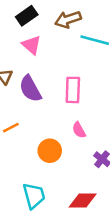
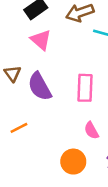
orange circle: (50, 151) -> (73, 162), moved

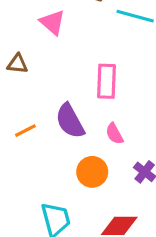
brown triangle: (12, 74) -> (17, 64), turned -48
purple semicircle: (40, 86) -> (70, 121), moved

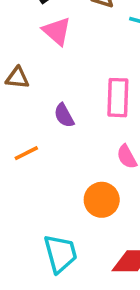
purple semicircle: (70, 121) -> (64, 115), moved, size x0.6

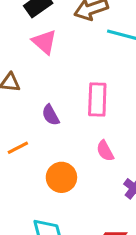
orange circle: (102, 200) -> (61, 177), moved

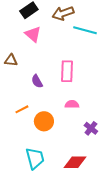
orange line: (18, 148) -> (22, 109), moved
pink semicircle: (105, 151) -> (72, 104), turned 120

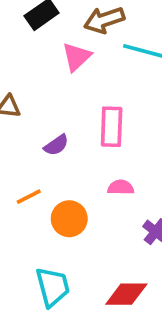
pink triangle: (33, 34) -> (77, 57), moved, turned 36
purple semicircle: (37, 81) -> (56, 145), turned -96

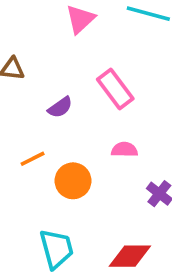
pink rectangle: (112, 127) -> (115, 89), turned -39

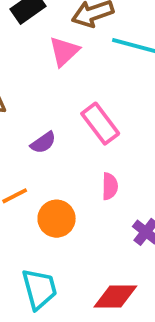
pink semicircle: (124, 150) -> (110, 186), turned 90

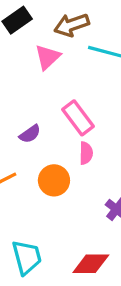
pink semicircle: (110, 186) -> (86, 153), moved
orange circle: (57, 219) -> (54, 180), moved

